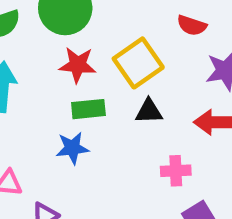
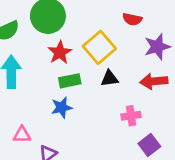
red star: (78, 65) -> (60, 52), turned -30

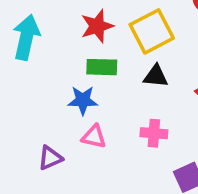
pink cross: (131, 116) -> (154, 133), moved
pink triangle: (22, 135) -> (94, 137), moved

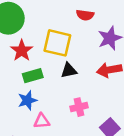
yellow square: (152, 31) -> (57, 43), turned -32

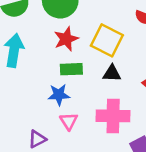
pink cross: (79, 107) -> (113, 116), size x1.6
pink triangle: (42, 121) -> (69, 121), turned 48

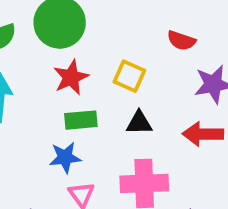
yellow square: (107, 40) -> (129, 76), size x0.7

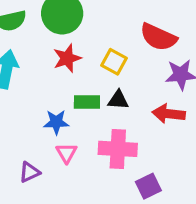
red semicircle: (181, 41) -> (158, 37), size x1.6
green rectangle: (81, 120) -> (87, 102), moved

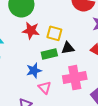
red star: (67, 58) -> (31, 31), turned -30
yellow square: (114, 62) -> (54, 33), moved

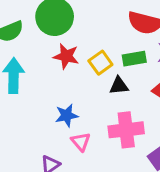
yellow square: (54, 33) -> (100, 63), turned 35
green rectangle: (49, 54) -> (134, 59), moved

